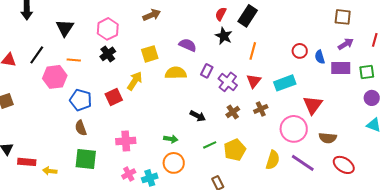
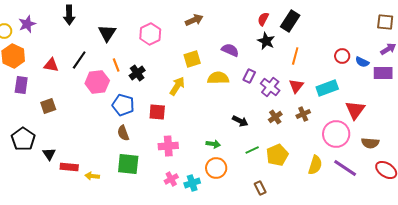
black cross: (108, 54) -> (137, 73), moved
blue semicircle: (320, 57) -> (362, 62), turned -48
orange line: (74, 60) -> (116, 65), turned 64
red square: (114, 97) -> (157, 112), moved, turned 30

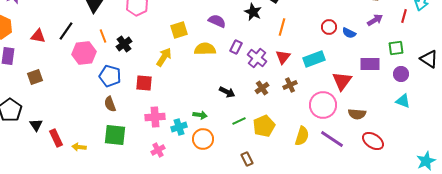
purple rectangle: (383, 73) -> (370, 64), moved
red rectangle: (69, 167) -> (56, 138), turned 60
cyan cross: (192, 183) -> (179, 127), moved

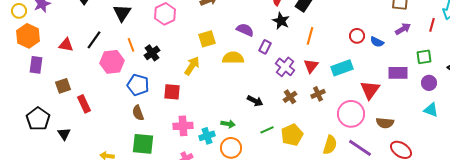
purple rectangle: (236, 47) -> (265, 47), moved
red rectangle: (56, 138) -> (84, 104), moved

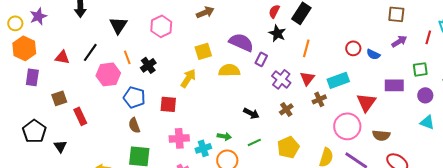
purple semicircle: (245, 30) -> (241, 42), size x1.4
brown cross: (318, 94) -> (319, 99), moved
green line: (267, 130) -> (254, 142), moved

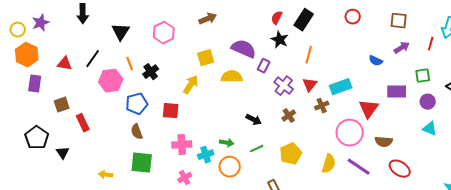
red circle: (353, 48) -> (353, 17), moved
blue pentagon: (134, 97) -> (137, 104), turned -30

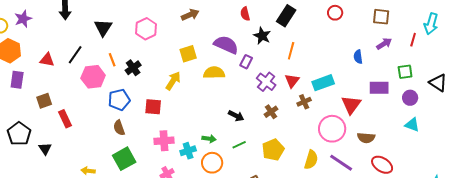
red semicircle: (277, 18) -> (245, 14), moved, turned -40
blue semicircle: (376, 61) -> (358, 57), turned 56
green square: (142, 163) -> (124, 159), turned -35

